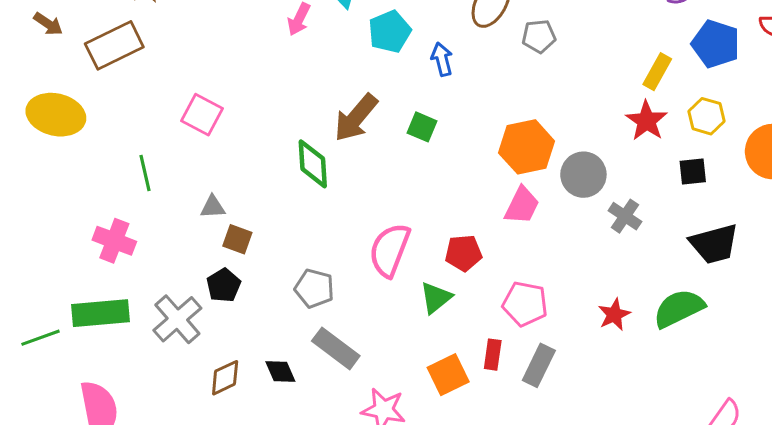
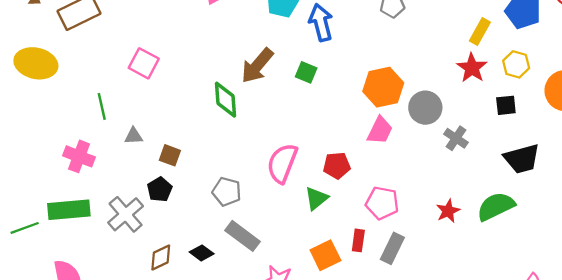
blue arrow: (442, 59) -> (321, 22), size x1.5
gray triangle: (213, 207) -> (134, 136), moved
black diamond: (280, 371) -> (202, 253), turned -30

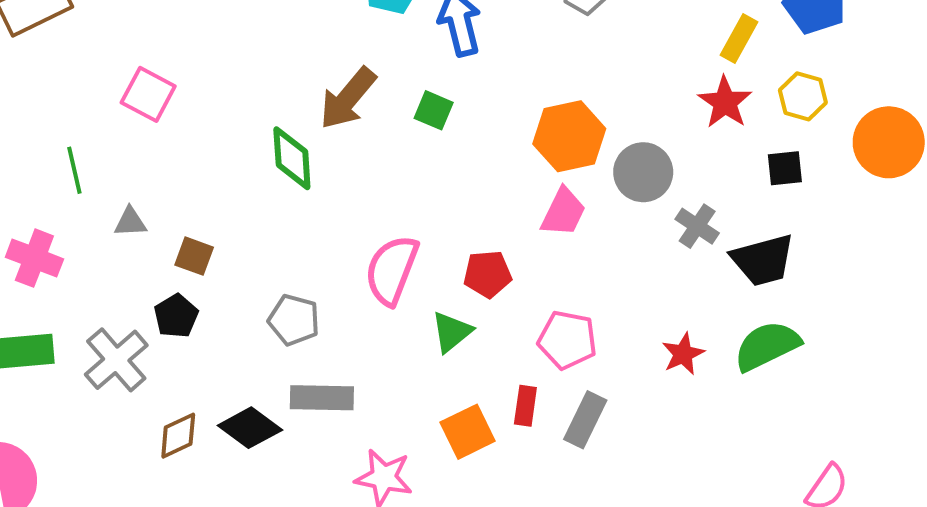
black trapezoid: (522, 159) -> (763, 260), moved
gray rectangle: (243, 236) -> (322, 398), turned -36
black diamond: (202, 253) -> (250, 428), size x1.4

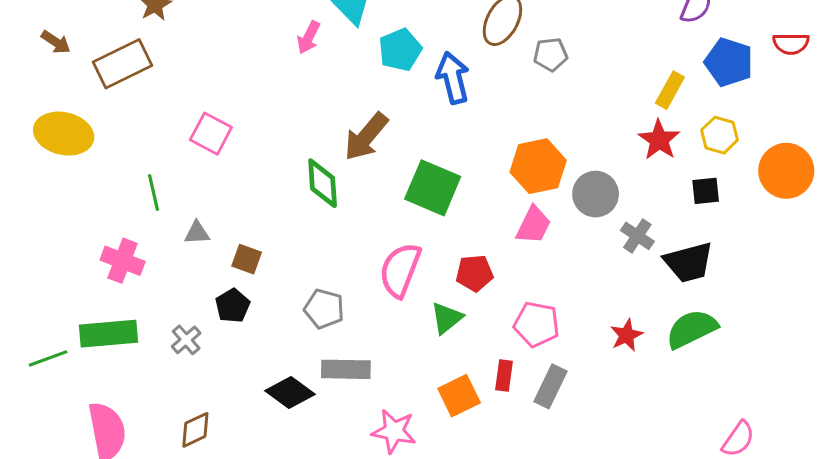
green square: (434, 110) -> (433, 188), moved, size x1.8
gray cross: (116, 360) -> (186, 340), size x0.6
brown diamond: (178, 436) -> (195, 430), moved

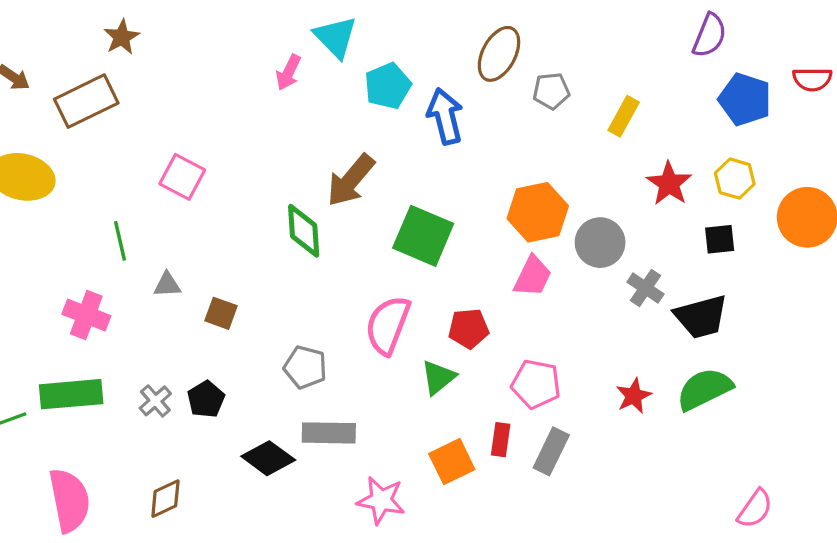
yellow rectangle: (670, 90) -> (624, 116), moved
black pentagon: (233, 306) -> (206, 399), moved

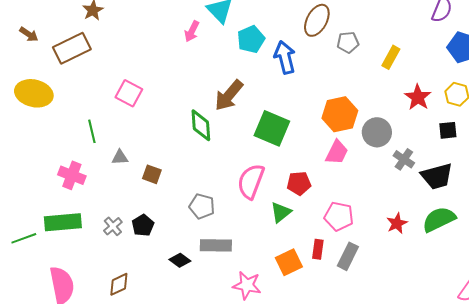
black diamond: (268, 458) -> (180, 260), size x0.7

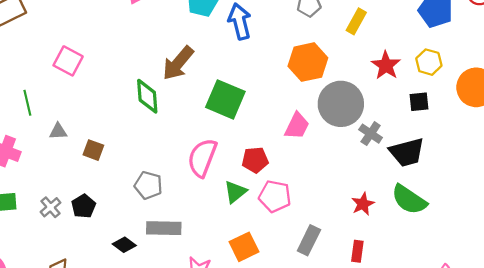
orange hexagon: (340, 114) -> (308, 62), moved
gray circle: (377, 132) -> (341, 104), size x1.4
pink pentagon: (339, 216) -> (275, 196), moved
green semicircle: (439, 219) -> (409, 200), turned -120
red rectangle: (318, 249) -> (357, 251), moved

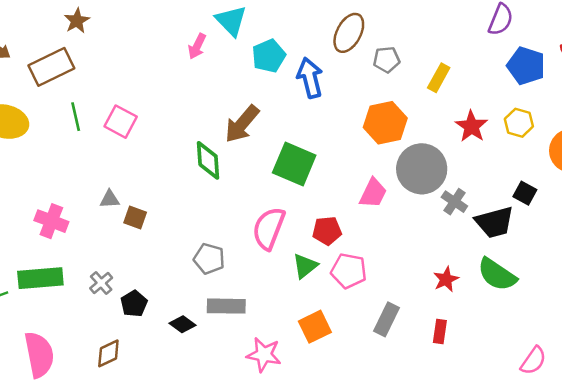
black square: (419, 102) -> (525, 193), moved, turned 35
green line: (27, 103) -> (76, 117), moved
brown square: (93, 150) -> (135, 217), moved
black pentagon: (83, 206) -> (134, 304), moved

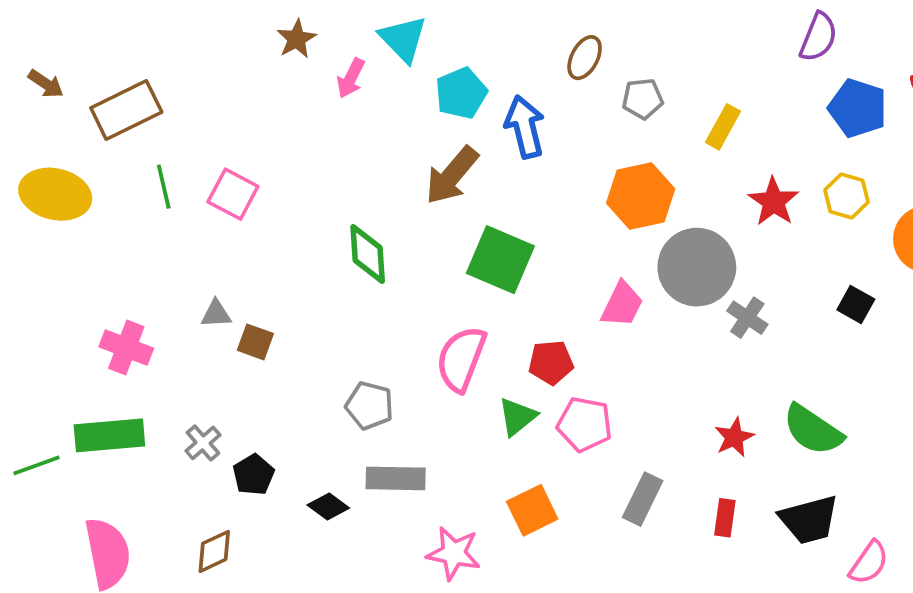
brown star: (77, 21) -> (297, 39), moved
brown ellipse: (349, 33) -> (585, 58), size x0.7
brown arrow: (242, 124) -> (452, 175), moved
black trapezoid: (495, 222) -> (809, 520), moved

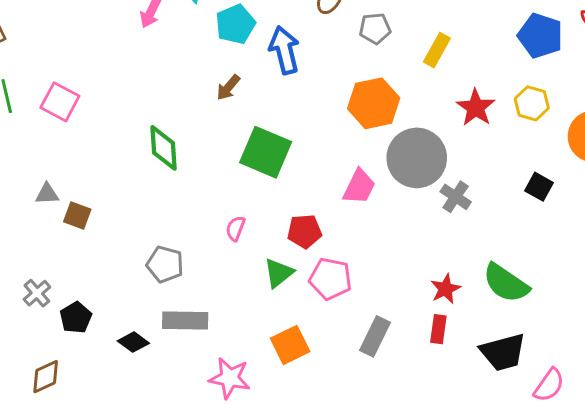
brown arrow: (452, 175) -> (228, 87), size x0.6
pink semicircle: (461, 359) -> (235, 228), size x0.5
red rectangle: (725, 518) -> (438, 329), moved

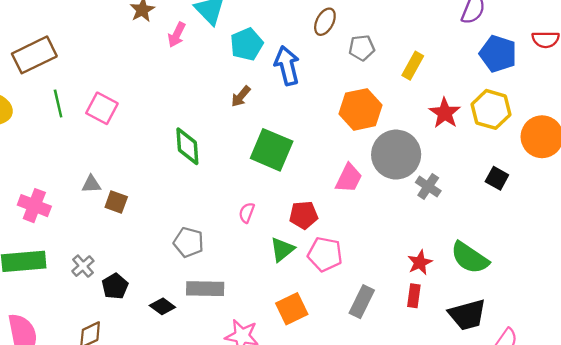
yellow hexagon: (532, 103) -> (491, 109), size x1.4

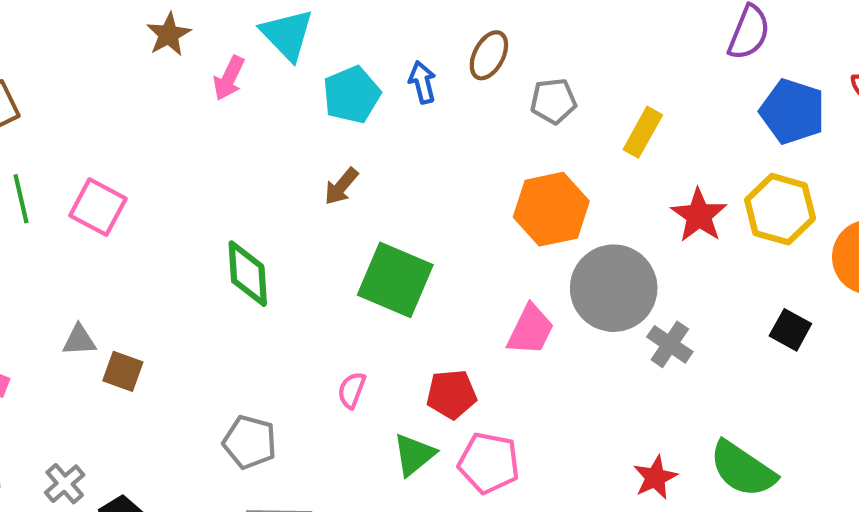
blue arrow: (287, 66) -> (422, 82), moved, size x0.6

